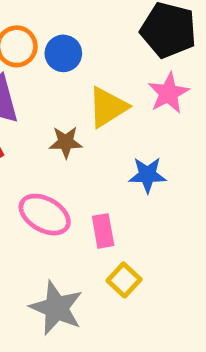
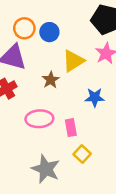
brown star: (66, 142) -> (51, 80), turned -30
pink ellipse: (45, 215) -> (39, 119), turned -32

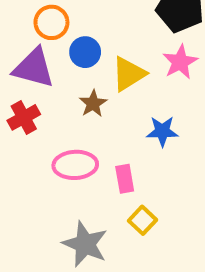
blue circle: (49, 32) -> (85, 52), moved

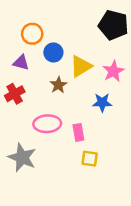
pink star: (180, 62) -> (113, 71), moved
purple triangle: (34, 68) -> (21, 62), size x0.6
yellow square: (142, 220) -> (90, 159), turned -35
gray star: (85, 244) -> (22, 157), moved

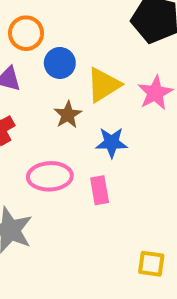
blue star: (102, 102) -> (112, 143), moved
yellow square: (90, 159) -> (151, 264), moved

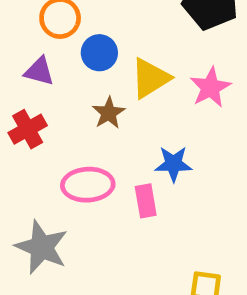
blue star: (112, 143) -> (173, 164), moved

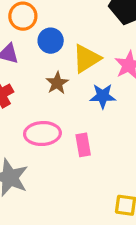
blue star: (173, 164) -> (103, 96), moved

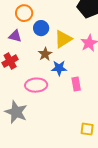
blue star: (103, 96) -> (59, 68), moved
pink rectangle: (83, 145) -> (76, 84), moved

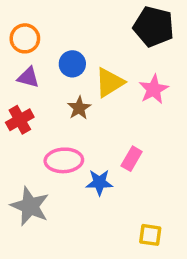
orange circle: (24, 13) -> (25, 38), moved
blue star: (59, 68) -> (99, 182), moved
pink rectangle: (76, 84) -> (132, 159), turned 40

